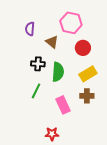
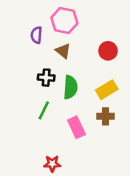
pink hexagon: (71, 23) -> (64, 20), moved
red circle: (83, 48) -> (108, 51), moved
red star: (52, 134) -> (52, 164), moved

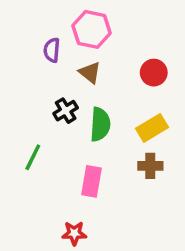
black cross: (46, 78) -> (66, 111), turned -35
green line: (44, 110) -> (33, 157), moved
pink rectangle: (76, 127) -> (92, 181), moved, turned 35

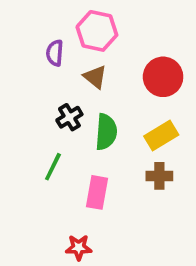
red circle: (154, 73) -> (163, 77), size x1.4
green line: (33, 157) -> (53, 167), moved

